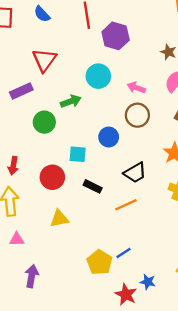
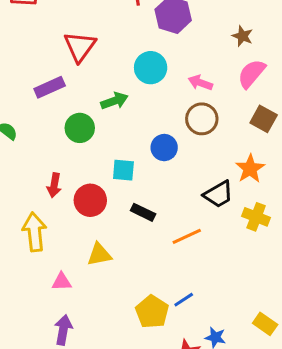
red arrow: (13, 166) -> (54, 185), moved
black trapezoid: (135, 173) -> (218, 194), moved
pink triangle: (17, 239) -> (62, 282), moved

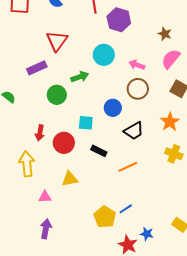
black trapezoid: (218, 194) -> (134, 131), moved

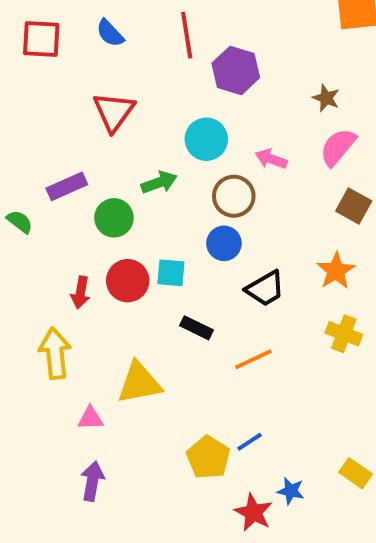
purple rectangle: (37, 68) -> (67, 186), moved
brown circle: (138, 89) -> (234, 196), moved
red circle: (64, 143) -> (128, 281), moved
yellow triangle: (70, 179) -> (139, 383), size x1.4

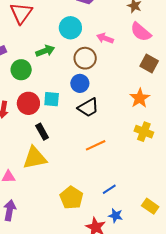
pink semicircle: (338, 147) -> (141, 32), turned -90
black trapezoid: (265, 289) -> (88, 108), moved
black rectangle: (196, 328) -> (42, 132), moved, turned 35
blue line: (250, 442) -> (109, 189), moved

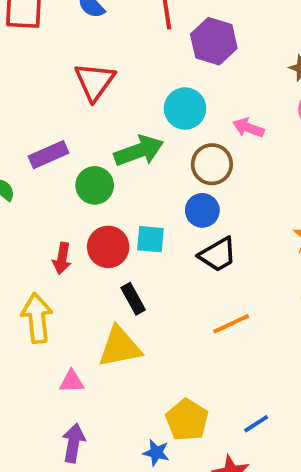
green arrow: (45, 51) -> (139, 151), size x1.4
blue line: (109, 189) -> (256, 424), moved
blue star: (116, 216) -> (156, 453), moved

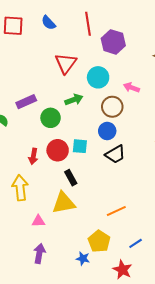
red triangle: (95, 82) -> (66, 63), moved
green arrow: (139, 151) -> (74, 100), size x0.7
orange line: (231, 324) -> (116, 211), moved

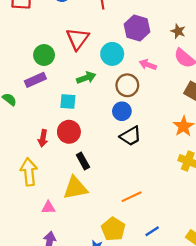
purple hexagon: (113, 42) -> (137, 28), moved
green circle: (51, 118) -> (44, 55), moved
cyan square: (80, 146) -> (68, 102), moved

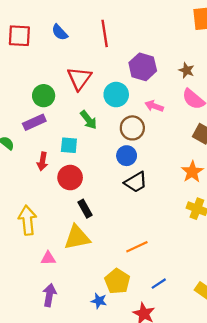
green arrow: (86, 78) -> (89, 120), turned 72
red arrow: (43, 138) -> (42, 161), moved

